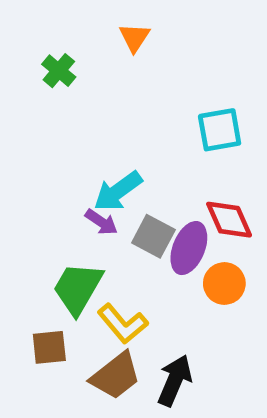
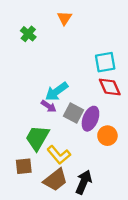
red diamond: (229, 220) -> (110, 87), moved

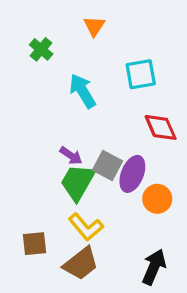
cyan square: (105, 62) -> (141, 74), moved
cyan arrow: (57, 92) -> (83, 91), moved, turned 95
green trapezoid: (37, 138) -> (78, 182), moved
black arrow: (84, 182) -> (154, 267), moved

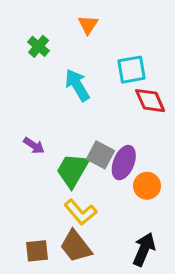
red diamond: (161, 127) -> (150, 101), moved
purple arrow: (71, 156) -> (34, 146), moved
brown square: (34, 244) -> (37, 251), moved
brown trapezoid: (81, 264) -> (76, 246), turned 90

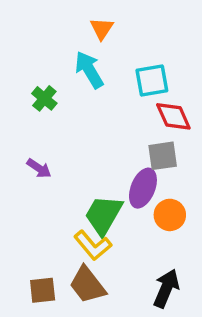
green cross: (39, 46) -> (44, 98), moved
cyan arrow: (77, 85) -> (89, 70), moved
gray square: (101, 155) -> (163, 156), moved, turned -36
green trapezoid: (73, 170) -> (104, 215), moved

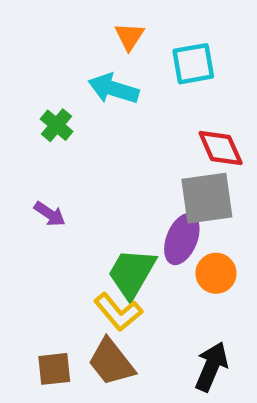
cyan arrow: (89, 70) -> (113, 89), turned -42
cyan square: (152, 81) -> (193, 64), moved
gray square: (163, 156) -> (207, 198), size x1.4

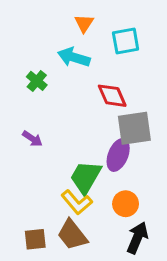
red diamond: (221, 148) -> (112, 96), moved
orange circle: (216, 273) -> (126, 204), moved

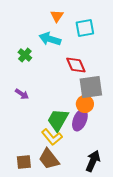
purple ellipse: (118, 155) -> (80, 120), moved
orange circle: (126, 204) -> (85, 104), moved

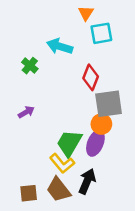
orange triangle: (57, 16) -> (86, 13), moved
red diamond: (76, 65) -> (91, 77), turned 45
purple arrow: (22, 94) -> (26, 112), turned -64
black arrow: (93, 161) -> (87, 181), moved

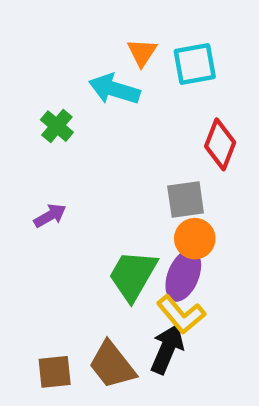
orange triangle: (86, 13) -> (142, 52), moved
red diamond: (91, 77) -> (220, 144), moved
gray square: (109, 104) -> (186, 200), moved, size x0.7
yellow L-shape: (62, 163) -> (181, 314), moved

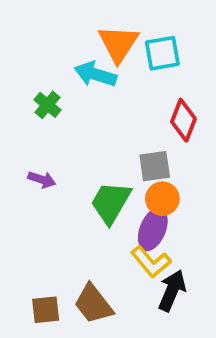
orange triangle: (142, 52) -> (118, 44), size x1.6
purple arrow: (50, 216) -> (42, 180), turned 48
green trapezoid: (133, 275) -> (111, 202), moved
black arrow: (167, 349) -> (172, 291), moved

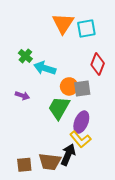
cyan arrow: (95, 74) -> (45, 68), moved
orange circle: (162, 199) -> (69, 86), moved
black arrow: (172, 291) -> (68, 155), moved
brown trapezoid: (93, 304) -> (50, 162), turned -45

